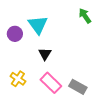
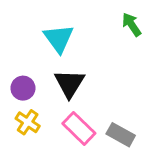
purple circle: (15, 34) -> (23, 88), moved
black triangle: (45, 54) -> (70, 83), size x1.5

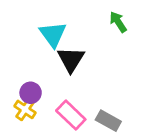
black triangle: (70, 83) -> (71, 59), moved
purple circle: (23, 88) -> (31, 93), moved

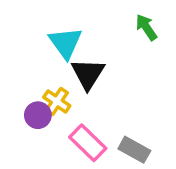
yellow cross: (25, 109) -> (57, 101), moved

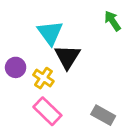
purple circle: (38, 115) -> (16, 67), moved
pink rectangle: (88, 143) -> (47, 111), moved

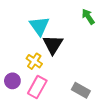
purple circle: (16, 67) -> (12, 81), moved
pink rectangle: (47, 111) -> (37, 87), turned 75

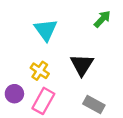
green arrow: (88, 17) -> (102, 19), turned 77
black triangle: (53, 45) -> (82, 65), moved

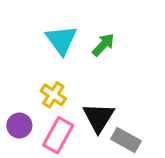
green arrow: (102, 19) -> (103, 45), moved
black triangle: (82, 65) -> (98, 117), moved

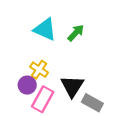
cyan triangle: (61, 40) -> (45, 29), turned -30
purple circle: (19, 126) -> (27, 85), moved

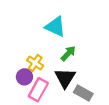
cyan triangle: (45, 29) -> (55, 27), moved
green arrow: (76, 33) -> (68, 53), moved

